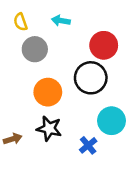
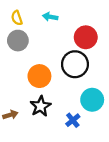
gray circle: (35, 49) -> (18, 41), moved
black star: (49, 129) -> (41, 106), turned 30

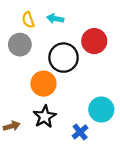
yellow semicircle: (17, 18) -> (28, 20), moved
black circle: (75, 64) -> (64, 58), moved

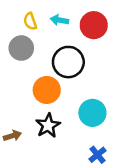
red circle: (94, 41) -> (94, 25), moved
cyan circle: (101, 110) -> (92, 113), moved
blue cross: (80, 132) -> (98, 155), moved

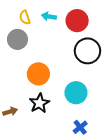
black circle: (68, 62) -> (87, 51), moved

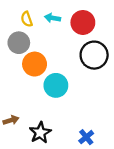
orange circle: (38, 74) -> (35, 64), moved
cyan circle: (76, 93) -> (56, 85), moved
black star: (39, 103) -> (40, 133), moved

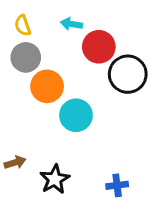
yellow semicircle: (27, 19) -> (23, 25), moved
red circle: (83, 22) -> (99, 47), moved
blue cross: (86, 137) -> (117, 185), turned 32

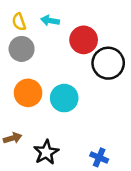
cyan arrow: (71, 24) -> (50, 21), moved
orange circle: (47, 86) -> (28, 93), moved
blue cross: (117, 185) -> (99, 157), turned 30

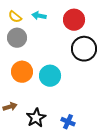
yellow semicircle: (19, 22) -> (15, 17), turned -32
red circle: (84, 40) -> (74, 20), moved
blue cross: (99, 157) -> (68, 122), moved

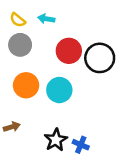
red circle: (74, 20) -> (69, 51), moved
black star: (36, 118) -> (56, 140), moved

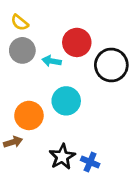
cyan arrow: (46, 19) -> (52, 61), moved
red circle: (69, 51) -> (77, 42), moved
orange circle: (26, 85) -> (29, 115), moved

